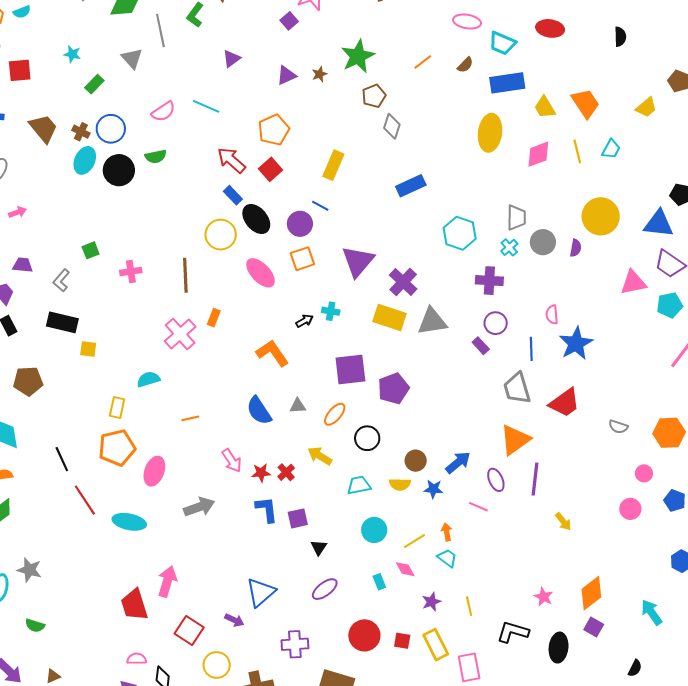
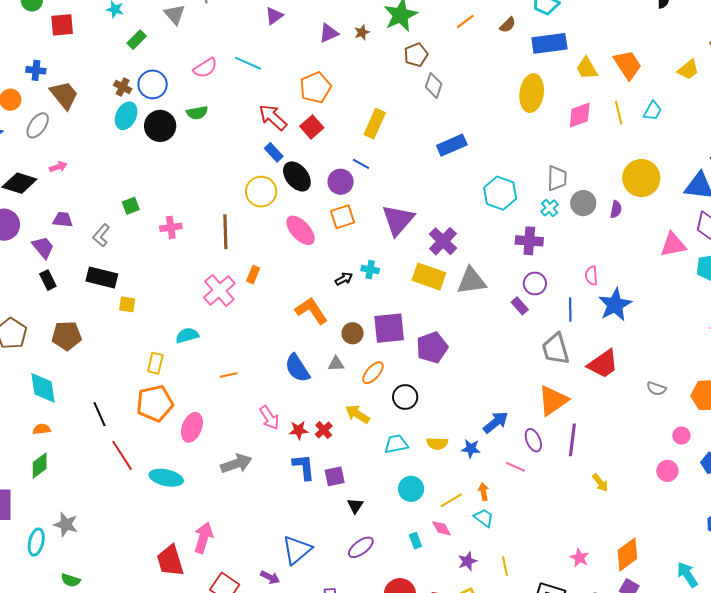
brown trapezoid: (43, 128) -> (64, 95), moved
brown circle: (416, 461) -> (353, 333), moved

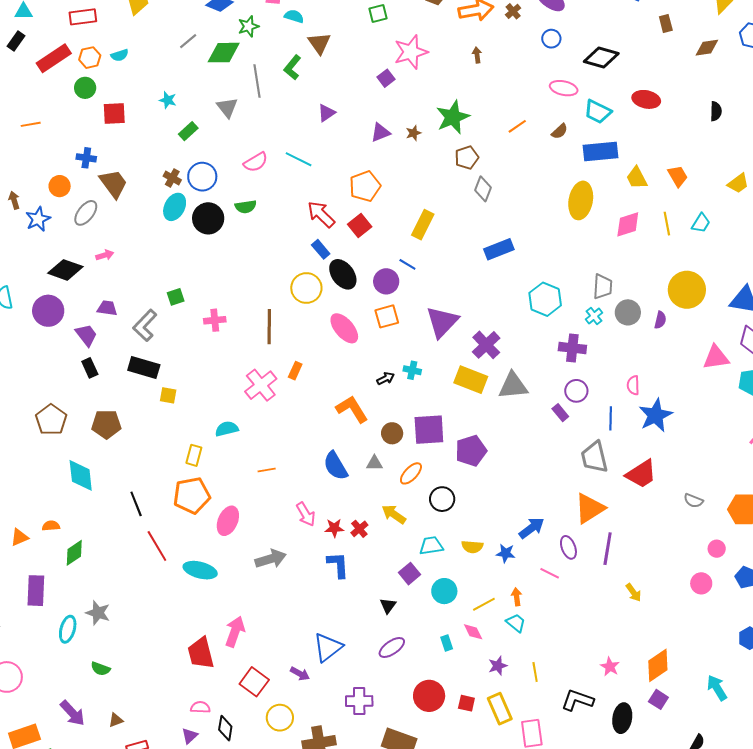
orange trapezoid: (628, 65) -> (678, 176), size x0.7
gray L-shape: (101, 235) -> (145, 325), size x1.4
orange semicircle: (42, 429) -> (51, 526), moved
purple square: (335, 476) -> (409, 574), moved, turned -30

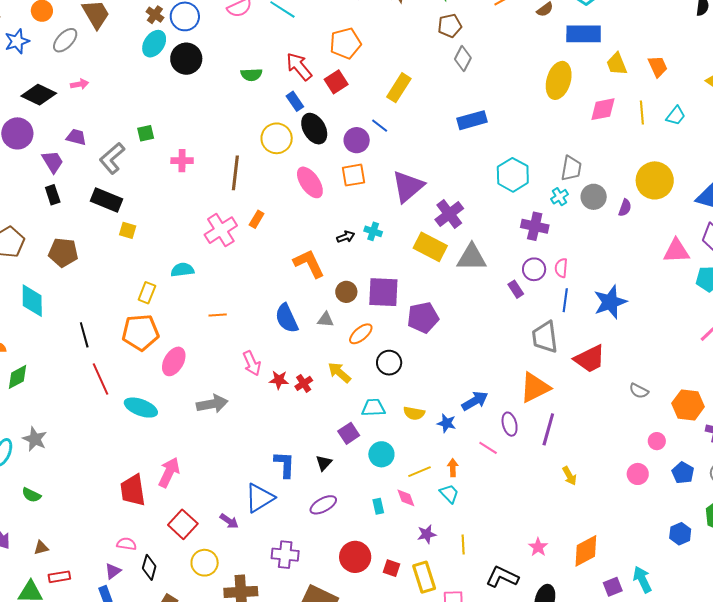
green semicircle: (246, 207) -> (251, 75), moved
pink semicircle: (633, 385) -> (561, 268), moved
blue L-shape: (338, 565) -> (285, 464), moved
purple square: (658, 699) -> (613, 587), moved, turned 30

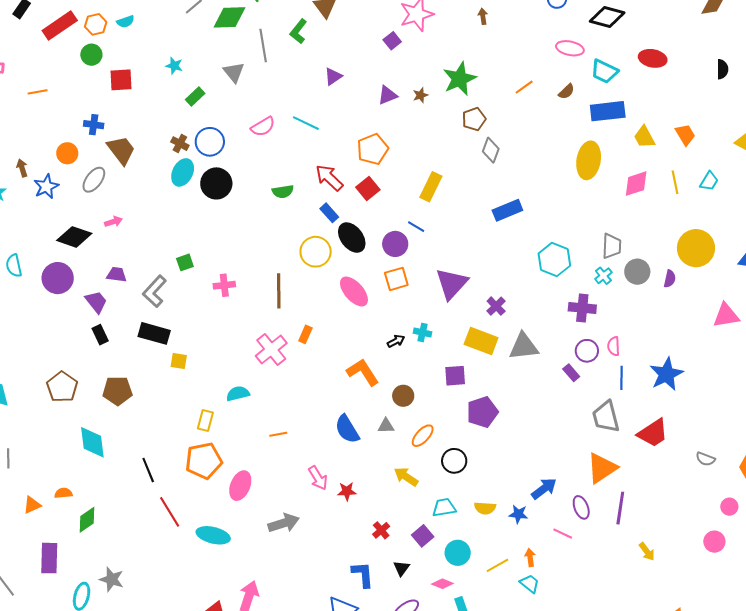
purple cross: (449, 214) -> (496, 306), size x0.7
purple square: (383, 292) -> (455, 376), moved, size x0.7
red cross: (304, 383) -> (381, 530), moved
pink diamond: (406, 498) -> (442, 584), moved, turned -40

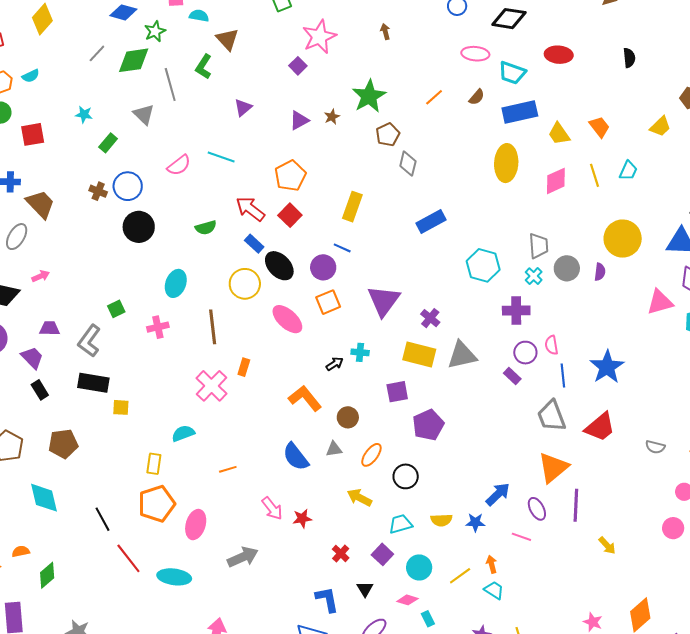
cyan ellipse: (183, 172) -> (176, 283), moved

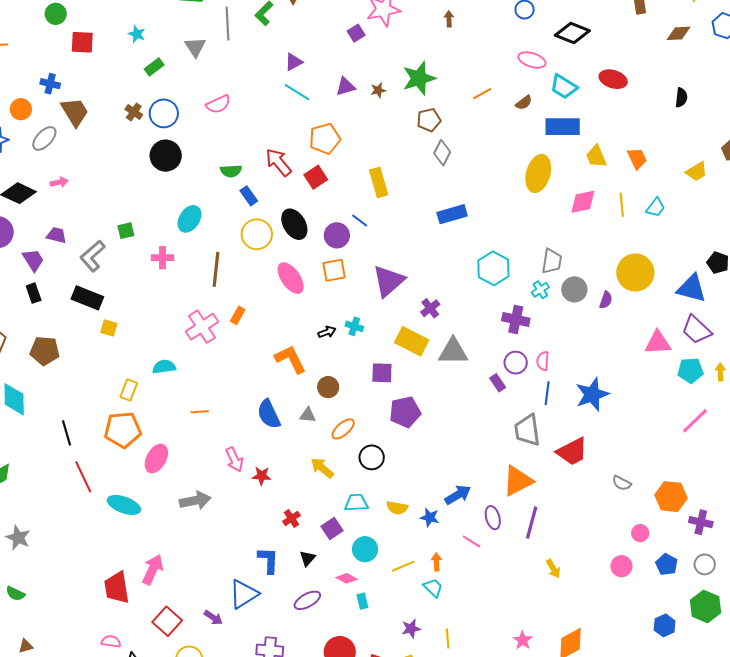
cyan line: (221, 157) -> (297, 92), moved
yellow rectangle: (352, 207) -> (379, 182), turned -48
blue rectangle: (254, 244) -> (249, 196), moved

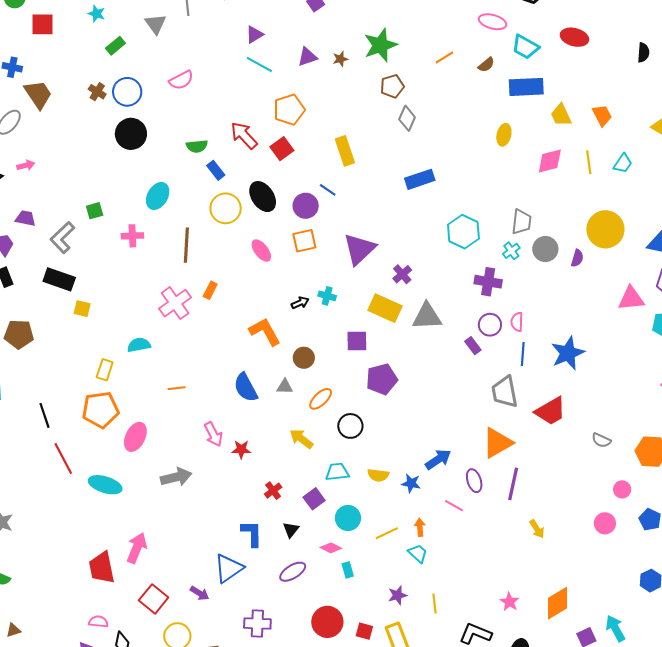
yellow ellipse: (538, 173) -> (504, 135), size x0.6
pink ellipse: (291, 278) -> (261, 251), size x0.7

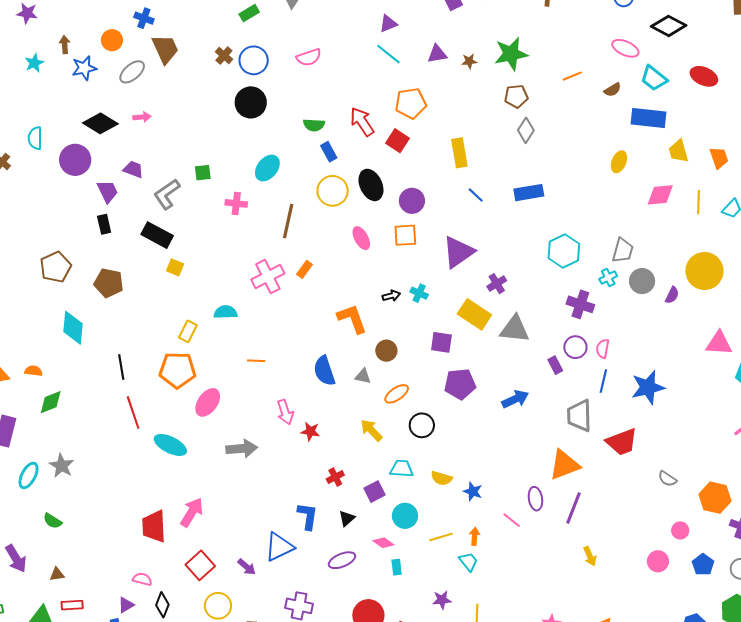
red square: (282, 149) -> (397, 141), turned -30
blue line: (328, 190) -> (476, 195), moved
blue arrow: (438, 459) -> (515, 399), moved

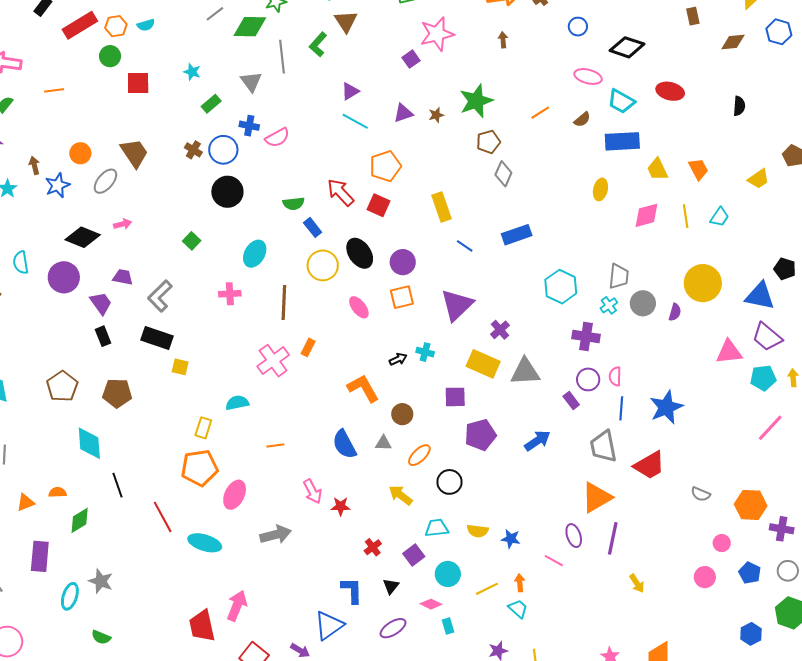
blue cross: (144, 18) -> (249, 126), moved
green square: (203, 173) -> (192, 241), moved, turned -30
black line: (121, 367) -> (118, 485), moved

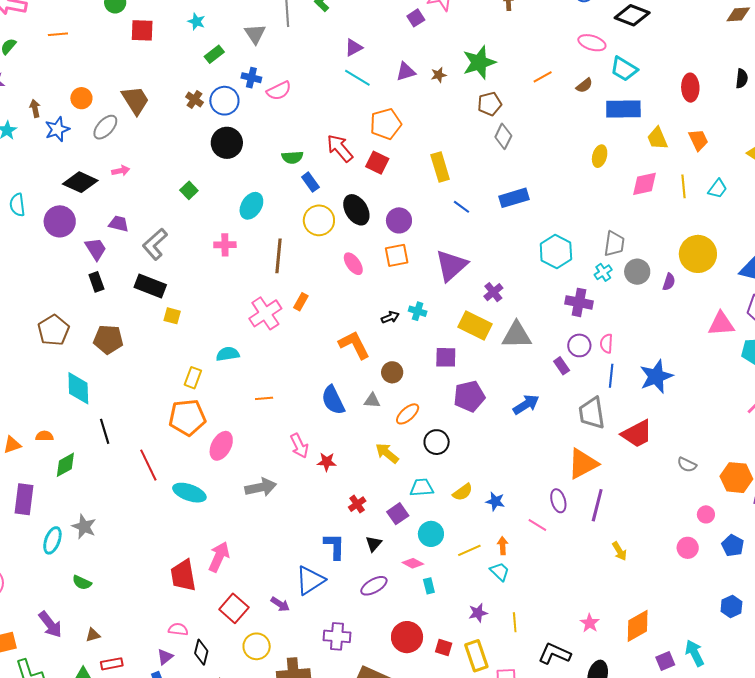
red ellipse: (670, 91) -> (690, 88), moved, turned 72
yellow semicircle: (478, 531) -> (463, 492), turned -45

